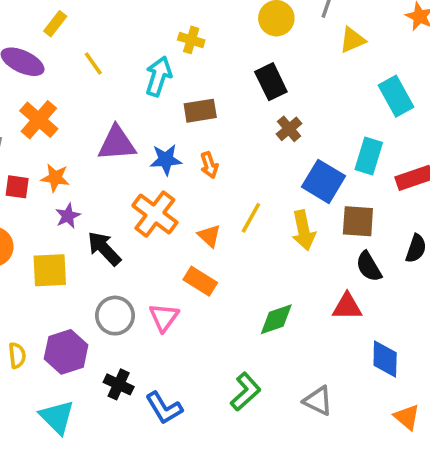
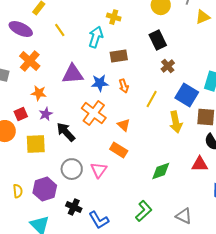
red square: (17, 187) -> (21, 114), moved, turned -32
yellow line: (251, 218) -> (152, 99), moved

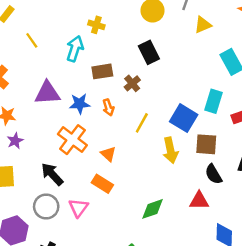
brown cross: (168, 66) -> (132, 83), moved
black arrow: (66, 132) -> (52, 174), moved

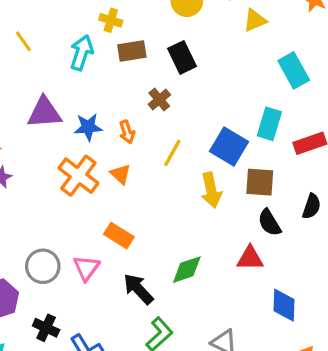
brown rectangle: (102, 71) -> (132, 51), moved
orange triangle: (108, 154) -> (121, 174), moved
black arrow: (52, 174) -> (138, 289), moved

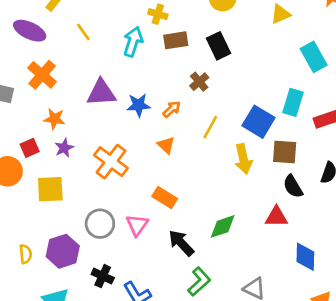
orange arrow: (127, 132) -> (172, 109), turned -114
orange cross: (78, 176) -> (111, 162), moved

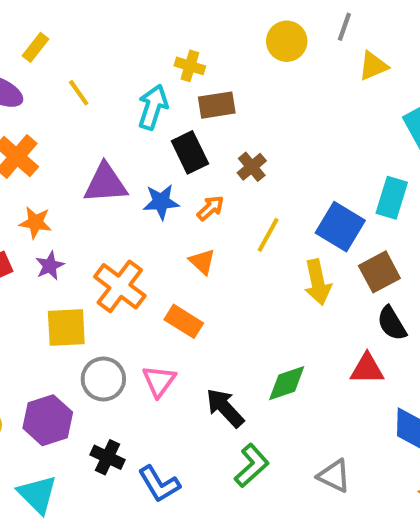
black rectangle: (218, 46) -> (190, 152), moved
brown square: (285, 152) -> (379, 272), turned -32
yellow square: (50, 189) -> (66, 328), moved
orange rectangle: (165, 197) -> (184, 321), moved

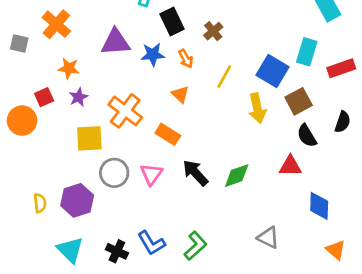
orange arrow: (210, 208) -> (186, 59), turned 102
black arrow: (225, 408) -> (195, 173), moved
black cross: (108, 457) -> (117, 251), moved
green L-shape: (252, 466) -> (195, 246), moved

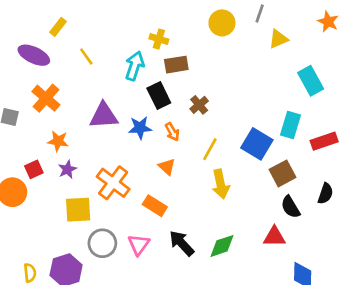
yellow arrow: (257, 108) -> (221, 184), moved

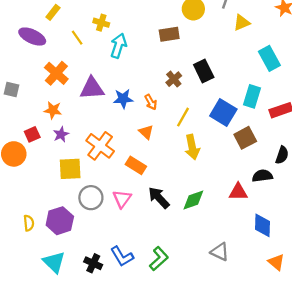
yellow cross: (159, 39) -> (101, 23), moved
brown rectangle: (176, 65) -> (169, 34), moved
black rectangle: (159, 95) -> (204, 71), moved
orange cross: (46, 98) -> (56, 73), moved
black semicircle: (291, 207) -> (262, 176), moved, turned 114

